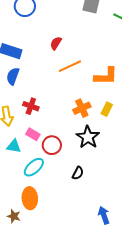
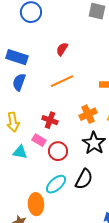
orange line: (70, 66) -> (62, 81), moved
red cross: (31, 106) -> (50, 120), moved
cyan ellipse: (34, 167) -> (56, 184), moved
black semicircle: (78, 173) -> (84, 179), size x1.5

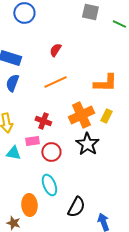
orange cross: (88, 114) -> (81, 115), size x1.4
pink rectangle: (39, 140) -> (32, 141), turned -40
black semicircle: (84, 179) -> (76, 207), moved
cyan ellipse: (56, 184) -> (49, 185), turned -70

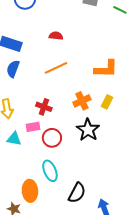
red semicircle: (55, 50) -> (56, 36), turned 64
orange cross: (81, 115) -> (82, 101), size x0.7

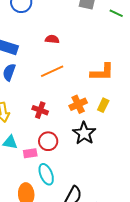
pink rectangle: (33, 127) -> (30, 153), moved

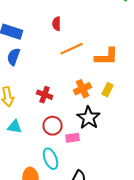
red semicircle: (52, 39) -> (57, 24), turned -96
orange line: (52, 71) -> (72, 49), moved
pink rectangle: (30, 153) -> (73, 138), moved

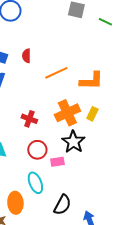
red semicircle: (57, 24) -> (26, 56), moved
orange cross: (83, 89) -> (67, 113), size x1.4

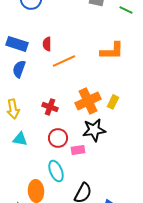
orange line: (56, 73) -> (64, 61), moved
orange L-shape: (91, 81) -> (112, 51), moved
black star: (73, 142) -> (94, 130), turned 30

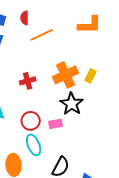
red cross: (50, 107) -> (28, 81), turned -35
black star: (94, 130) -> (72, 104), turned -30
red circle: (58, 138) -> (31, 121), moved

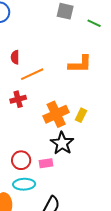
red cross: (28, 81) -> (18, 99), moved
cyan ellipse: (34, 145) -> (24, 184), turned -70

